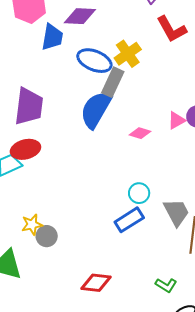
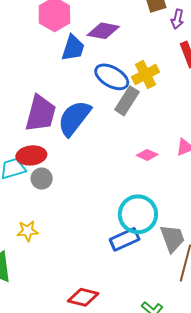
blue semicircle: (96, 110) -> (74, 118), moved
cyan circle: (139, 193) -> (138, 214), size x1.8
gray circle: (47, 236) -> (42, 179), moved

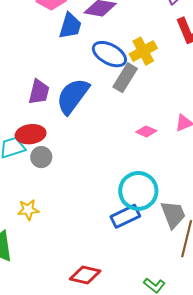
purple trapezoid: (41, 113) -> (39, 92), size x0.7

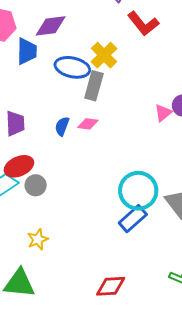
blue semicircle: (73, 96) -> (62, 126), moved, size x0.5
pink diamond: (146, 131) -> (88, 124), moved

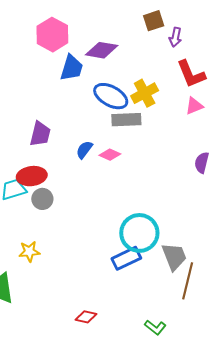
gray rectangle: (94, 86) -> (126, 120), turned 56
pink triangle: (163, 113) -> (194, 106), moved
red diamond: (111, 286) -> (86, 317), size x0.7

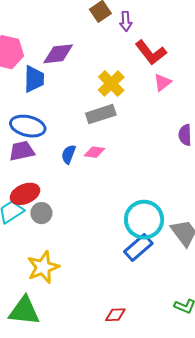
blue ellipse: (111, 96) -> (28, 126), moved
purple trapezoid: (40, 134) -> (22, 151), turned -100
yellow star: (29, 252) -> (43, 267), size x1.5

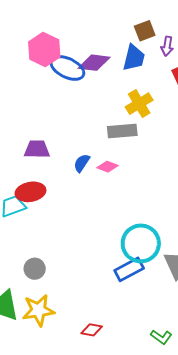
blue trapezoid: (34, 79) -> (134, 58), moved
blue ellipse: (28, 126) -> (67, 68), moved
gray circle: (41, 213) -> (35, 269), moved
yellow star: (43, 267) -> (38, 310), moved

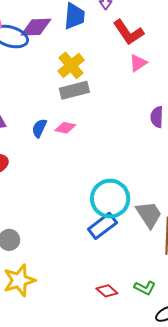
yellow cross: (139, 104) -> (71, 65), moved
red diamond: (92, 330) -> (107, 291), moved, turned 40

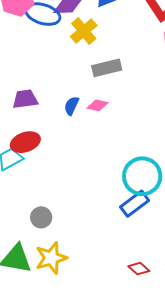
yellow cross: (71, 65) -> (84, 31), moved

